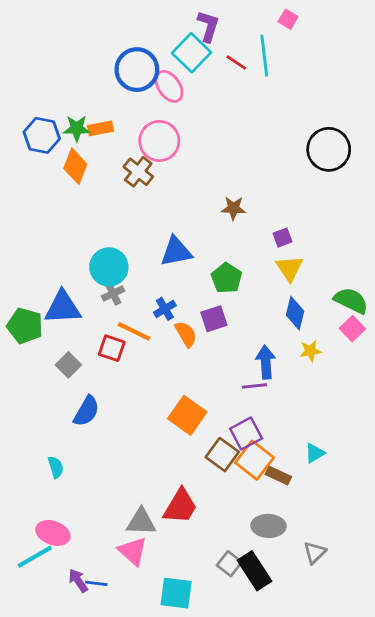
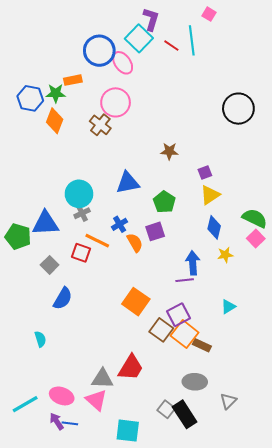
orange rectangle: (100, 128) -> (73, 80), moved
yellow triangle: (289, 268) -> (210, 195), turned 30
cyan triangle: (315, 453) -> (228, 307), moved
pink ellipse: (53, 533) -> (62, 396), moved

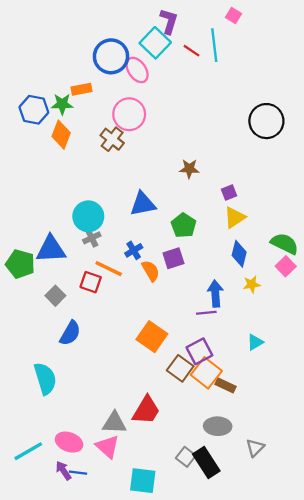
cyan semicircle: (40, 339) -> (45, 379), size x1.8

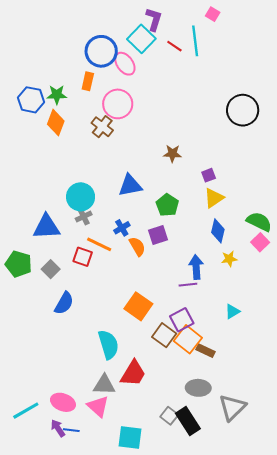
orange rectangle: (81, 89) -> (88, 81), moved, turned -66
green pentagon: (20, 264) -> (19, 264), moved
cyan semicircle: (45, 379) -> (108, 344), moved
gray triangle: (255, 448) -> (232, 407), size x1.6

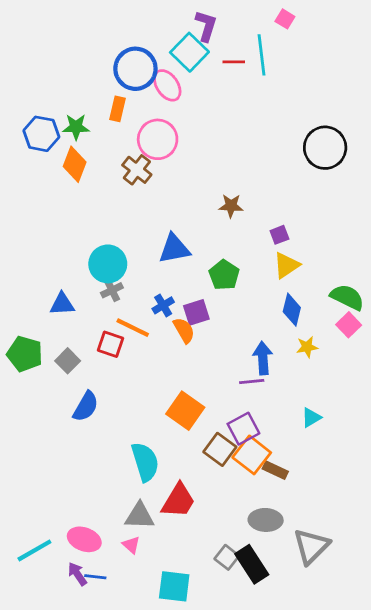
red line: (174, 46) -> (234, 62), turned -35
blue triangle: (46, 227) -> (62, 304), size x0.7
purple square: (158, 235) -> (196, 312), moved
pink triangle: (98, 406) -> (131, 545), size x0.6

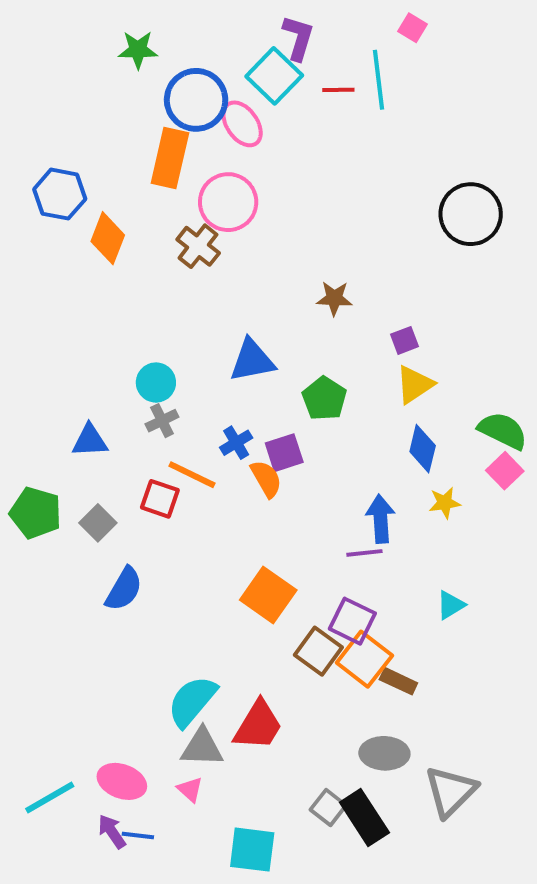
orange rectangle: (117, 109) -> (170, 158), size x1.6
green star: (76, 127) -> (138, 50), moved
cyan circle: (108, 264) -> (156, 383), size x0.7
purple square: (243, 429) -> (352, 621), turned -36
cyan semicircle: (145, 462) -> (192, 701), moved, turned -123

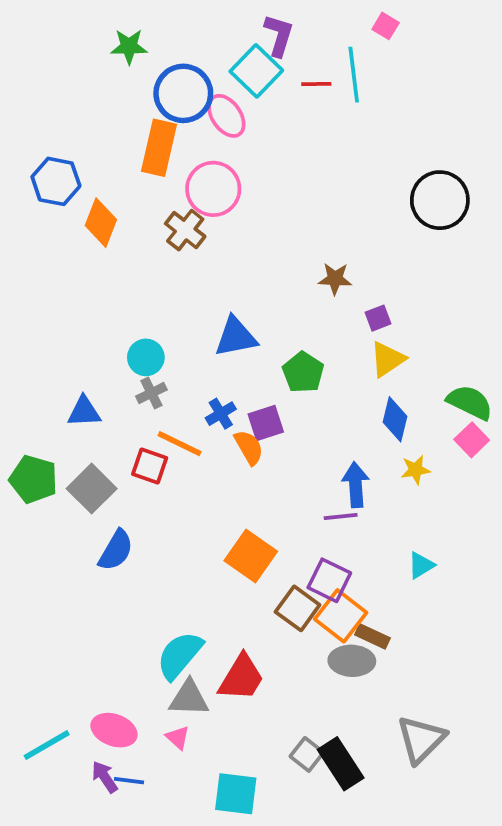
brown star: (334, 298) -> (335, 279), moved
gray square: (98, 523) -> (92, 489), size x1.4
gray ellipse: (384, 753) -> (352, 661), moved

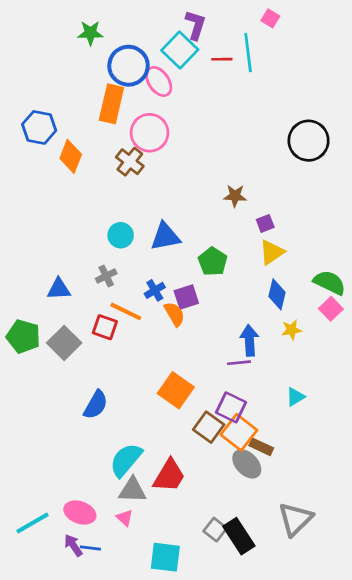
cyan circle: (146, 357) -> (121, 235), moved
blue semicircle: (116, 550) -> (96, 405), moved
gray ellipse: (352, 661) -> (247, 464), turned 44

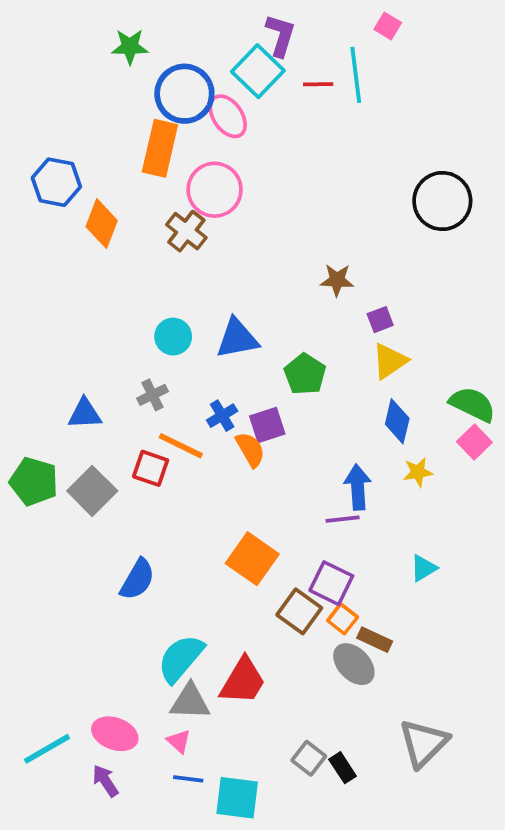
orange square: (239, 432) -> (343, 619), size x0.6
black rectangle: (239, 536) -> (343, 768), size x0.6
blue line: (90, 548) -> (188, 779), moved

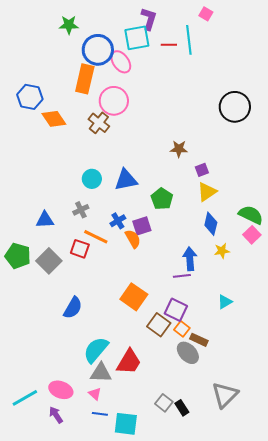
cyan square: (258, 71) -> (137, 38), turned 36
orange diamond: (102, 224) -> (54, 119), turned -55

